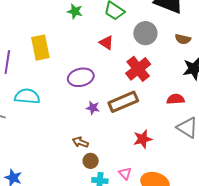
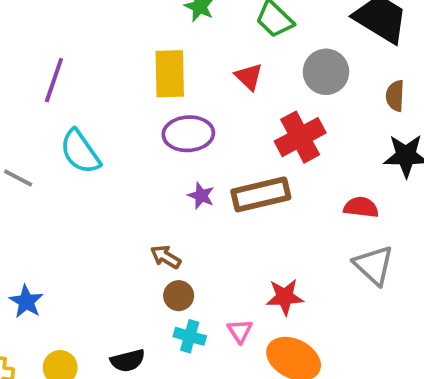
brown semicircle: (183, 39) -> (395, 96), turned 70
yellow rectangle: (40, 48) -> (170, 74), moved
cyan semicircle: (27, 96) -> (80, 152), turned -140
red star: (143, 139) -> (285, 297), moved

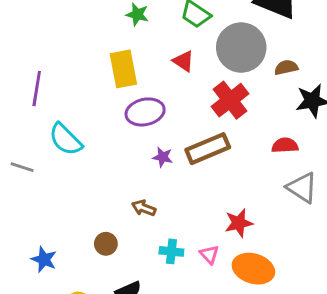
gray circle: (326, 72) -> (241, 48), size x1.4
brown semicircle: (395, 96) -> (286, 67), moved, turned 85
brown circle: (179, 296) -> (106, 244), moved
cyan cross: (190, 336) -> (171, 251), moved

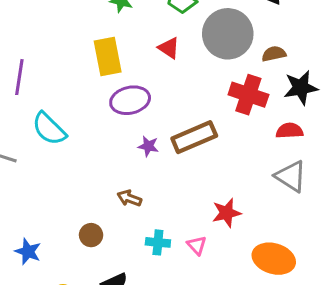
red cross: (230, 100) -> (248, 95), moved, turned -33
red semicircle: (285, 145) -> (289, 131), moved
orange ellipse: (253, 269) -> (274, 259), moved

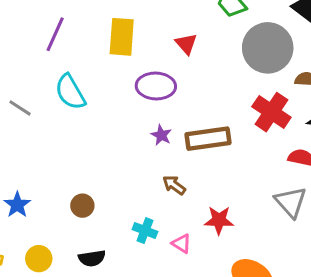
red triangle: (169, 48) -> (186, 44), moved
yellow rectangle: (108, 57) -> (122, 37), moved
brown arrow: (129, 198) -> (174, 185), moved
pink triangle: (197, 245) -> (182, 244), turned -30

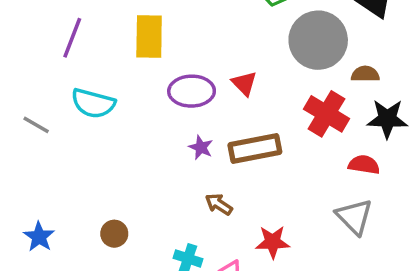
red triangle: (186, 44) -> (244, 83), moved
cyan semicircle: (70, 92) -> (93, 103), turned -42

